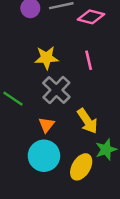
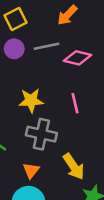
gray cross: (56, 90) -> (41, 134), turned -32

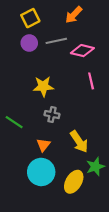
pink line: (75, 103) -> (91, 81), moved
gray cross: (41, 134) -> (52, 115), size x0.6

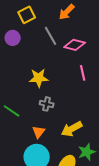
gray line: (56, 41) -> (51, 36), turned 72
purple circle: (29, 43) -> (13, 38), moved
yellow arrow: (79, 142) -> (72, 129), turned 95

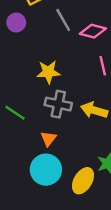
gray cross: (47, 104) -> (58, 104), size x1.5
yellow arrow: (72, 129) -> (94, 110), moved, turned 45

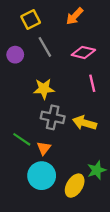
gray line: (63, 20) -> (45, 47), moved
purple circle: (16, 23) -> (15, 55), moved
green line: (15, 113) -> (22, 139), moved

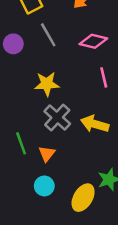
gray cross: (53, 117) -> (57, 117), turned 30
green line: (22, 139) -> (21, 143), turned 36
cyan circle: (42, 176) -> (44, 186), size x0.6

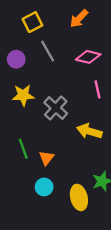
yellow star: (47, 84) -> (23, 95), moved
gray cross: (57, 117) -> (56, 108), moved
yellow ellipse: (83, 198) -> (79, 197), turned -45

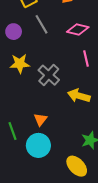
green line: (23, 149) -> (13, 131), moved
cyan circle: (44, 187) -> (38, 145), size x1.5
yellow ellipse: (79, 197) -> (77, 166), moved, turned -30

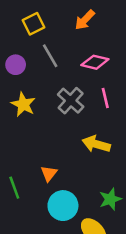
yellow star: (20, 64) -> (23, 104), turned 30
gray cross: (49, 75) -> (71, 101), moved
cyan circle: (38, 145) -> (63, 206), moved

